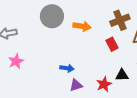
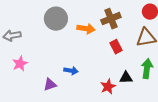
brown cross: (120, 20) -> (111, 19), moved
purple triangle: (76, 85) -> (50, 85), moved

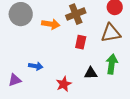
red rectangle: (116, 47) -> (81, 42), turned 40
red star: (108, 87) -> (64, 84), moved

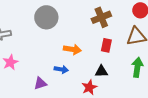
orange arrow: (51, 24) -> (72, 49), moved
black triangle: (91, 73) -> (101, 71), moved

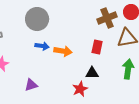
brown cross: (101, 17) -> (107, 18), moved
blue arrow: (61, 69) -> (42, 46), moved

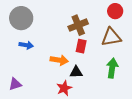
brown cross: (107, 18) -> (78, 25), moved
orange arrow: (63, 51) -> (59, 60), moved

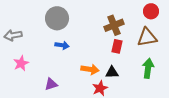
orange arrow: (59, 60) -> (90, 69), moved

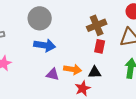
blue arrow: (62, 45) -> (45, 45), size x1.5
purple triangle: (51, 84) -> (53, 74), moved, turned 32

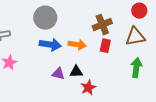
orange arrow: (73, 69) -> (77, 45), moved
black triangle: (95, 72) -> (76, 72), moved

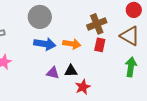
brown triangle: (135, 37) -> (130, 36), turned 40

